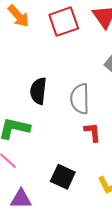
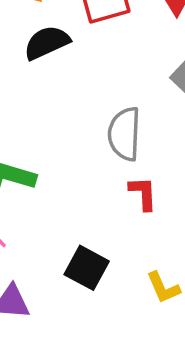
black semicircle: (38, 91) -> (47, 43), moved, turned 56

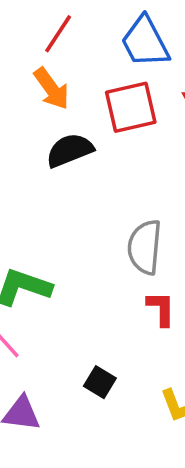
black square: (87, 268) -> (100, 382), size x0.7

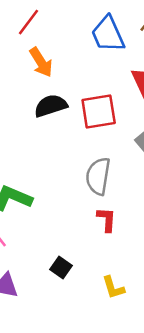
red line: (58, 34) -> (28, 22), moved
red square: (131, 107) -> (99, 111), moved

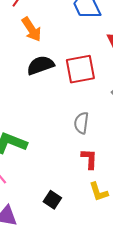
gray semicircle: (98, 176) -> (81, 123), size x0.7
yellow L-shape: (113, 288) -> (99, 192), moved

